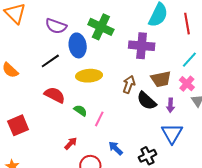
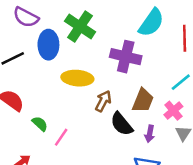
yellow ellipse: (89, 76) -> (77, 78), moved
brown trapezoid: (161, 79) -> (143, 100), turned -65

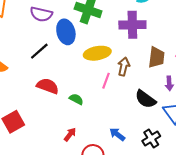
black semicircle: (122, 124) -> (146, 99), moved
pink line: (61, 137) -> (106, 81), moved

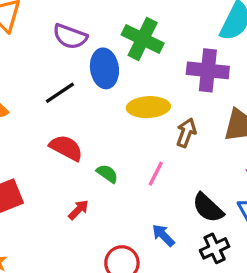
pink line: (106, 81) -> (156, 174), moved
black semicircle: (146, 99) -> (208, 208), moved
red arrow: (70, 134) -> (79, 210), moved

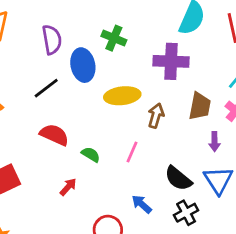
purple semicircle: (70, 36) -> (52, 40), turned -116
green cross: (143, 39) -> (114, 38), size x0.7

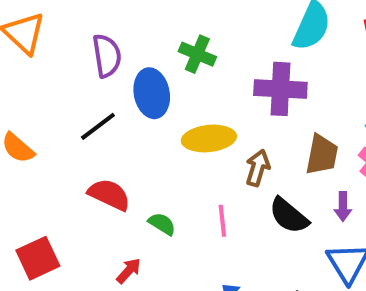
pink line: (132, 152) -> (222, 221), turned -30
black semicircle: (178, 178) -> (289, 216), moved

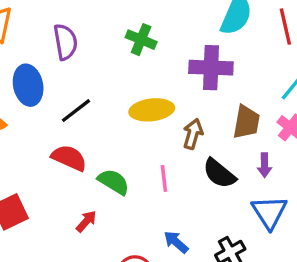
blue ellipse: (152, 93) -> (28, 85), moved
black line: (98, 126) -> (76, 111), moved
green semicircle: (162, 224) -> (114, 182), size x1.4

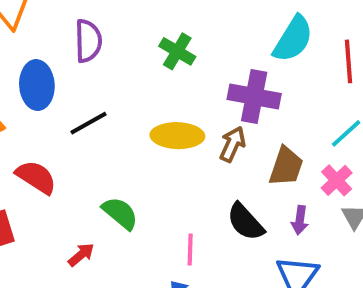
brown arrow: (193, 134) -> (233, 144), moved
red semicircle: (69, 158) -> (36, 177), moved
pink line: (164, 178) -> (190, 249), moved

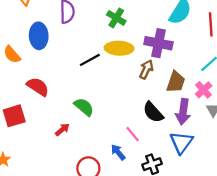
black line: (89, 123) -> (90, 60), moved
yellow ellipse: (177, 136) -> (119, 48), moved
purple arrow: (300, 220) -> (183, 112), size x1.6
pink line: (190, 249) -> (133, 134), moved, turned -42

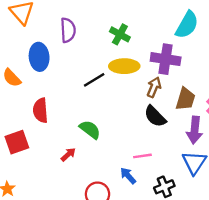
red semicircle: (38, 87) -> (40, 110), turned -125
black semicircle: (153, 112) -> (155, 116), moved
pink line: (133, 134) -> (142, 156), turned -56

